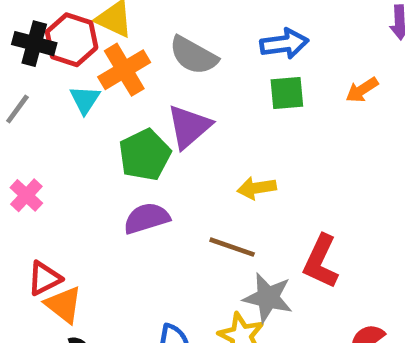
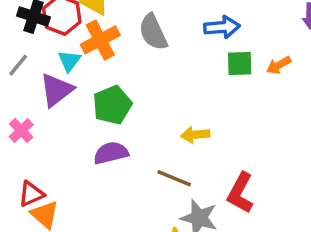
gray semicircle: (193, 55) -> (153, 32), turned 33
green square: (287, 93) -> (240, 64), moved
purple triangle: (189, 127) -> (56, 90), moved

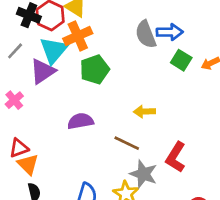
gray semicircle: (153, 32) -> (146, 34), moved
cyan triangle: (69, 61) -> (54, 50), size x1.6
green square: (240, 64) -> (181, 60), turned 30
green pentagon: (112, 105) -> (95, 69), moved

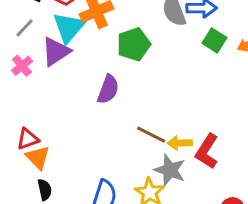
green pentagon: (95, 69) -> (134, 44), moved
pink cross: (14, 100) -> (22, 66), moved
yellow arrow: (144, 111) -> (180, 143), moved
purple semicircle: (80, 121) -> (108, 89), moved, turned 120

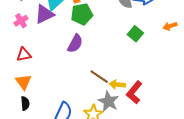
green square: (214, 40) -> (135, 34), moved
green pentagon: (134, 44) -> (82, 14), moved
red triangle: (28, 139) -> (24, 55), moved

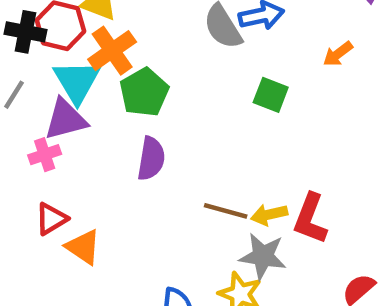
purple triangle: (44, 14) -> (66, 119), turned 30
pink cross: (21, 21) -> (45, 155), moved, turned 32
orange triangle: (23, 82) -> (83, 247), moved

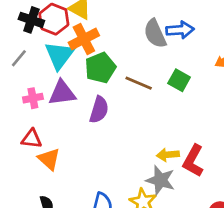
purple triangle: (66, 119) -> (62, 93), moved
brown line: (226, 211) -> (139, 83), moved
red triangle: (51, 219) -> (32, 139), turned 30

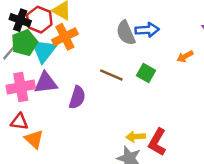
green pentagon: (100, 68) -> (24, 43), moved
pink cross: (33, 98) -> (21, 87), size x1.6

